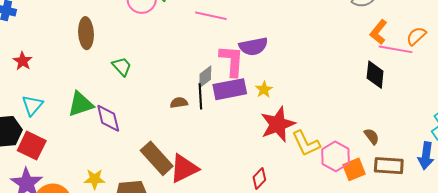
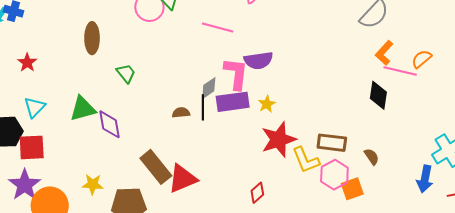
red square: (32, 146) -> (32, 147), turned -32
brown rectangle: (389, 166) -> (332, 143), moved

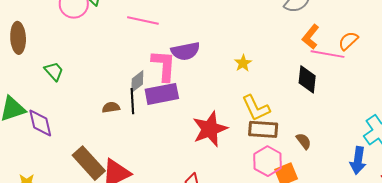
yellow star: (267, 104) -> (243, 63), moved
yellow L-shape: (306, 160) -> (256, 108), moved

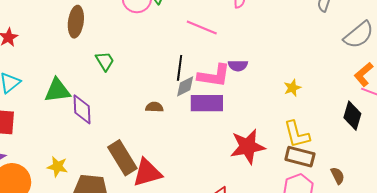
purple semicircle: (185, 51) -> (238, 65), size x0.7
pink L-shape: (164, 66) -> (214, 76), turned 84
black line: (132, 101) -> (180, 68), moved

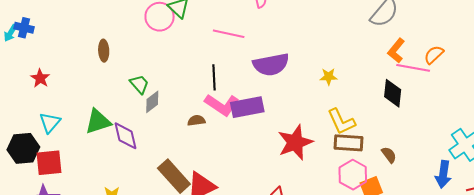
brown ellipse: (76, 22) -> (104, 51), size x0.7
purple semicircle: (238, 65) -> (271, 64), size x1.8
pink L-shape: (214, 76) -> (222, 105), moved, turned 36
gray diamond: (185, 86) -> (152, 102), moved
yellow star: (292, 88) -> (329, 77), turned 30

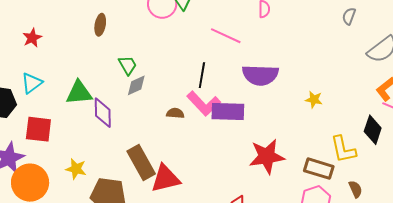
yellow L-shape: (341, 122) -> (343, 149), moved
red square: (49, 163) -> (38, 129), moved

